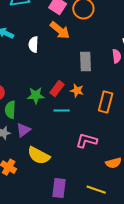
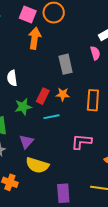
orange arrow: (60, 30) -> (35, 38), turned -110
white semicircle: (33, 44) -> (12, 78), moved
purple triangle: (23, 130) -> (26, 142), moved

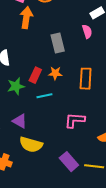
purple triangle: (26, 142) -> (20, 121), turned -42
purple rectangle: (63, 193) -> (69, 162), moved, turned -36

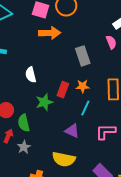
orange arrow: (26, 18) -> (50, 33), turned 85
cyan line: (44, 96) -> (85, 108), moved, turned -49
purple triangle: (20, 121) -> (72, 131), moved

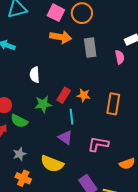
gray rectangle: (83, 56) -> (90, 48), moved
cyan line: (85, 108) -> (71, 117), moved, turned -42
green semicircle: (24, 123) -> (19, 121), turned -60
gray star: (24, 147) -> (19, 154), moved

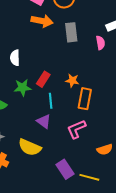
orange star: (84, 95) -> (72, 81), moved
orange rectangle: (113, 104) -> (85, 99), moved
pink L-shape: (98, 144) -> (76, 129), turned -35

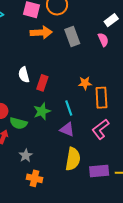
red rectangle: (43, 79) -> (42, 83), moved
green star: (23, 88) -> (42, 111), moved
yellow semicircle: (30, 147) -> (73, 159), moved, turned -90
purple rectangle: (65, 169) -> (99, 171), turned -48

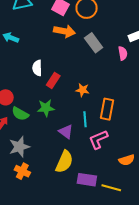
gray rectangle: (72, 37) -> (94, 43), turned -30
orange star: (85, 83) -> (82, 90), moved
cyan line: (69, 108) -> (85, 119), moved
gray star: (26, 155) -> (19, 147), size x1.5

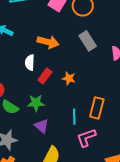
orange arrow: (64, 31) -> (48, 42), moved
orange star: (82, 90) -> (69, 78), moved
purple triangle: (66, 132) -> (42, 126), moved

